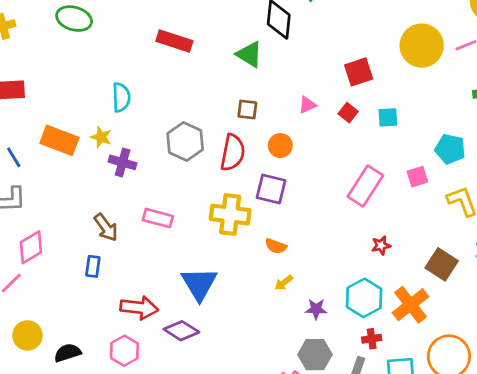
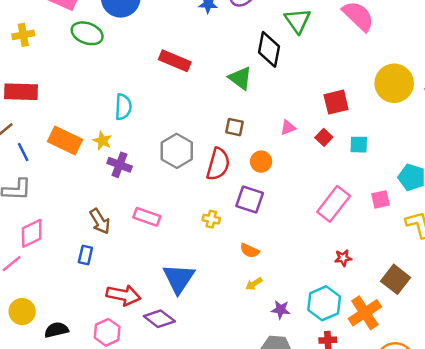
yellow cross: (230, 215) -> (211, 219), size x0.5

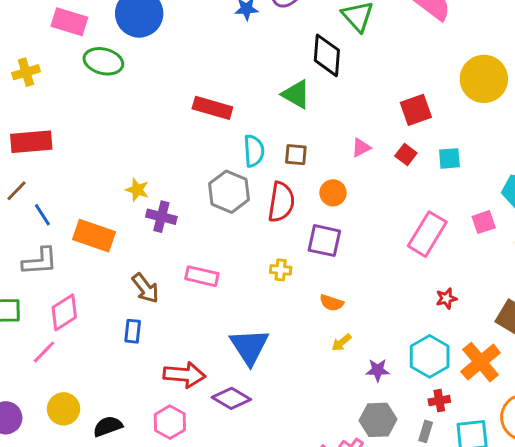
red rectangle: (175, 61) -> (212, 108), moved
cyan semicircle: (123, 107) -> (254, 151), moved
orange rectangle: (65, 141) -> (94, 236), moved

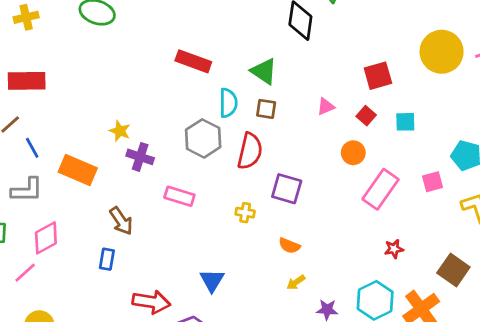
green triangle: (296, 94) -> (264, 71), moved
orange circle: (333, 193) -> (353, 153), moved
pink rectangle: (202, 276) -> (179, 196), moved
blue triangle: (249, 347) -> (212, 280), size x0.7

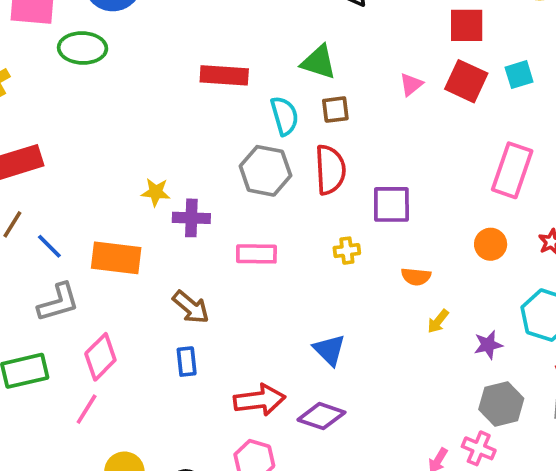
red square: (378, 76) -> (467, 25), turned 32
red square: (366, 116) -> (466, 81), size x1.6
orange circle: (353, 153) -> (491, 244), moved

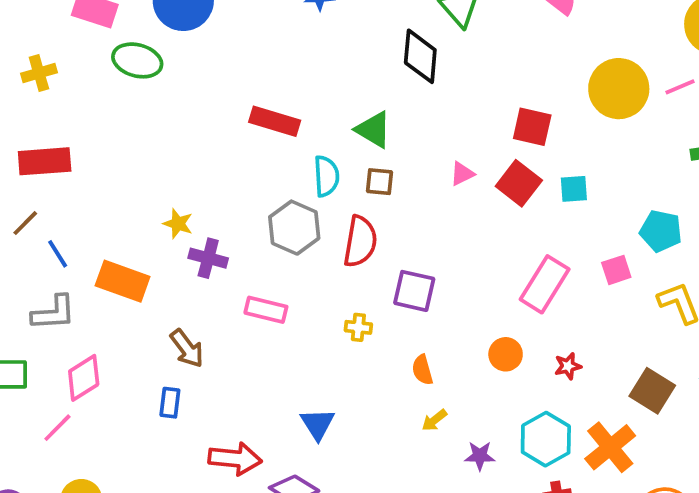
orange semicircle: (416, 277) -> (422, 370), turned 56

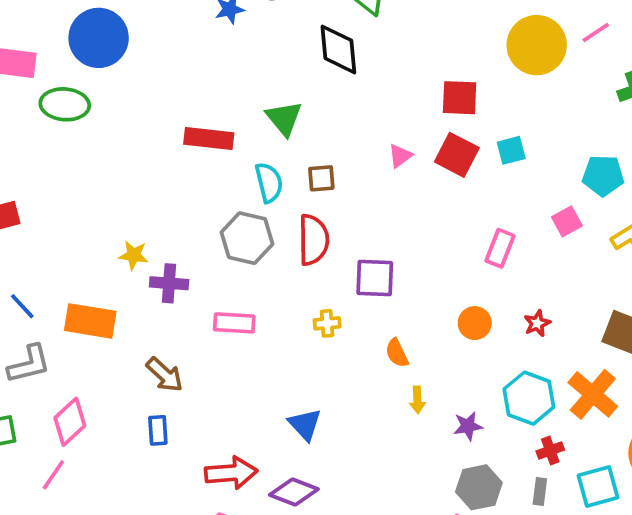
green triangle: (373, 130) -> (284, 118), moved, turned 30
pink rectangle: (545, 284) -> (500, 248), size x0.7
yellow arrow: (434, 420) -> (417, 400), turned -44

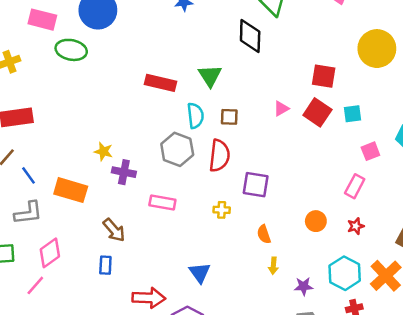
pink square: (567, 221) -> (370, 151), moved
pink rectangle: (500, 248) -> (355, 186), moved

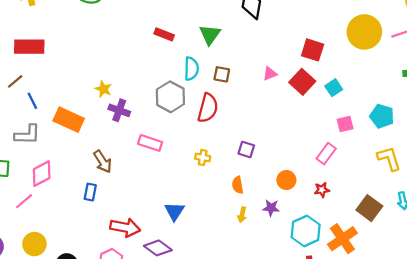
red rectangle: (160, 83) -> (164, 34), size x0.7
cyan square: (352, 114) -> (334, 88), turned -35
purple square: (256, 185) -> (246, 149), moved, size x0.7
purple star: (304, 286) -> (271, 208), moved

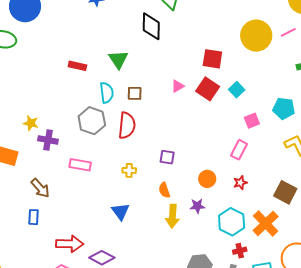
blue triangle: (174, 211) -> (120, 212), moved
yellow arrow: (242, 215) -> (172, 216), size x1.6

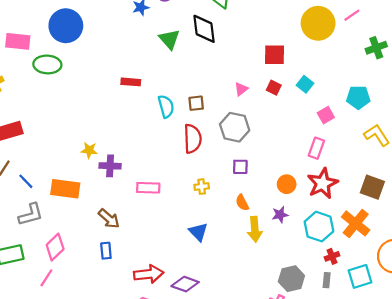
green triangle: (118, 60) -> (169, 39), moved
red square: (208, 89) -> (274, 88), size x0.6
gray hexagon: (92, 121) -> (235, 127), moved
red star: (240, 183) -> (323, 183), size x2.0

